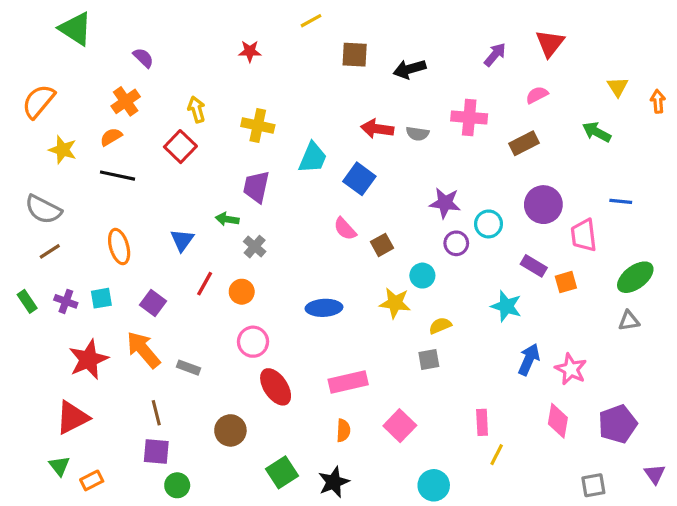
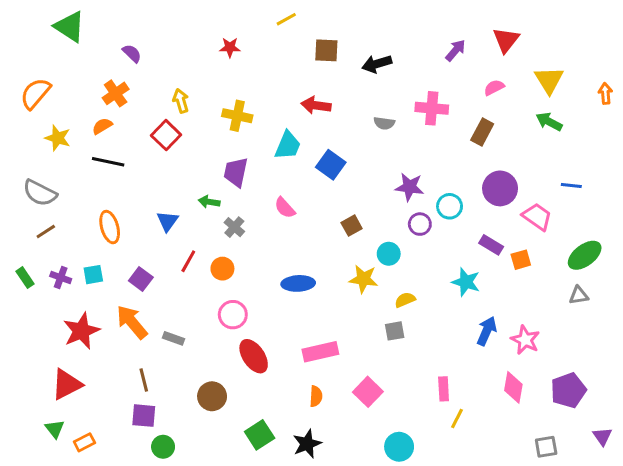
yellow triangle: (618, 87) -> (549, 80), moved, size x1.5
red arrow: (377, 129) -> (316, 105), moved
brown rectangle: (524, 143) -> (482, 132), turned -35
pink semicircle: (345, 229) -> (285, 208), moved
pink trapezoid: (584, 235) -> (537, 217), turned 132

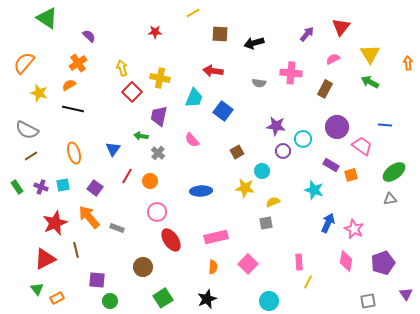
red square: (166, 135) -> (132, 92), moved
brown line: (144, 380) -> (76, 250), moved
green square: (260, 435) -> (163, 298), moved

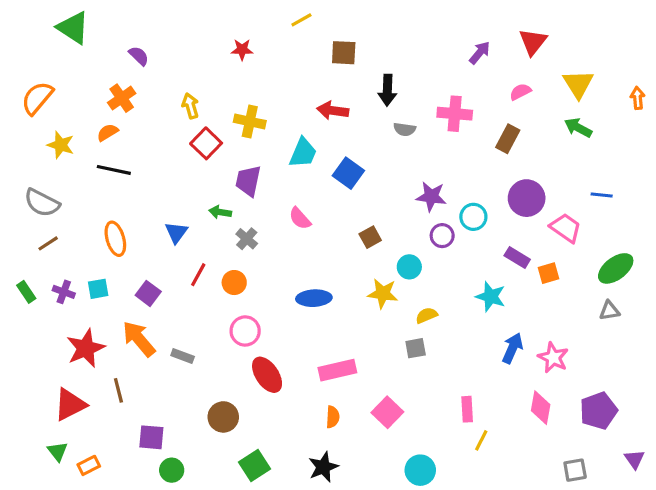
black arrow: (254, 43) -> (387, 90), moved, turned -72

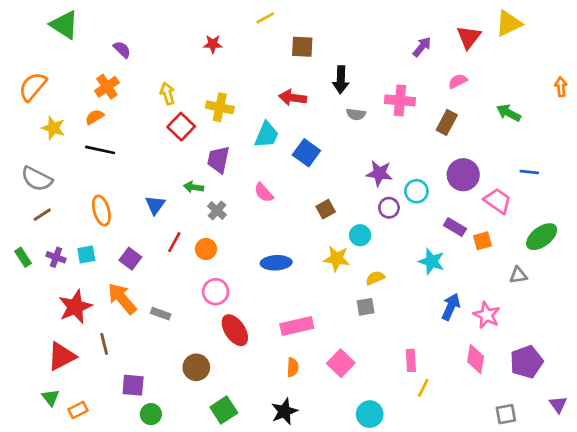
yellow triangle: (578, 84) -> (509, 23), moved, turned 36
gray triangle: (609, 311) -> (518, 275), moved

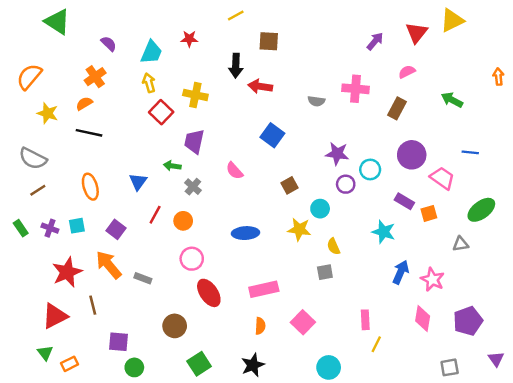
black arrow: (341, 80) -> (236, 66), moved
cyan trapezoid: (266, 135) -> (151, 52), moved
yellow semicircle: (375, 278) -> (333, 246), turned -91

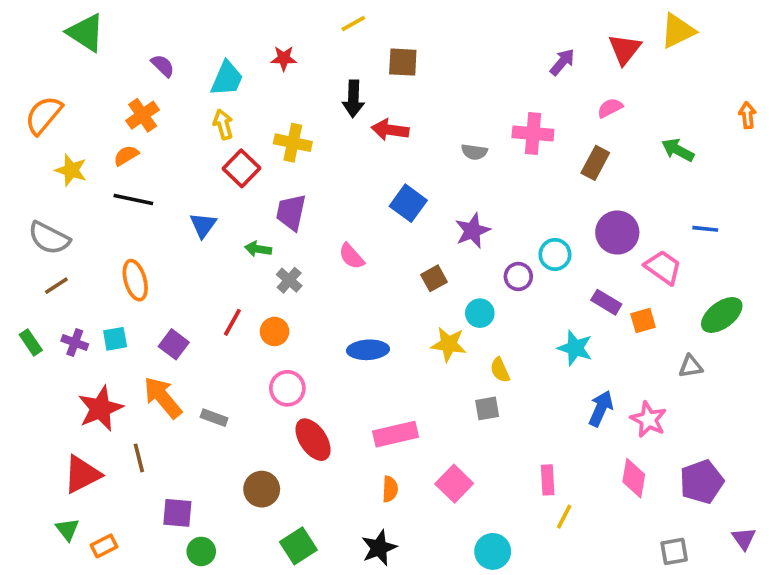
purple star: (337, 154) -> (472, 231), moved, turned -30
blue triangle: (138, 182) -> (203, 225), moved

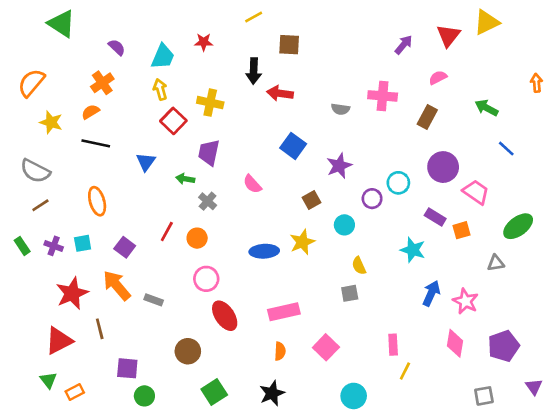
blue line: (705, 229) -> (506, 149), moved, turned 36
yellow star: (449, 344) -> (302, 242), moved, turned -30

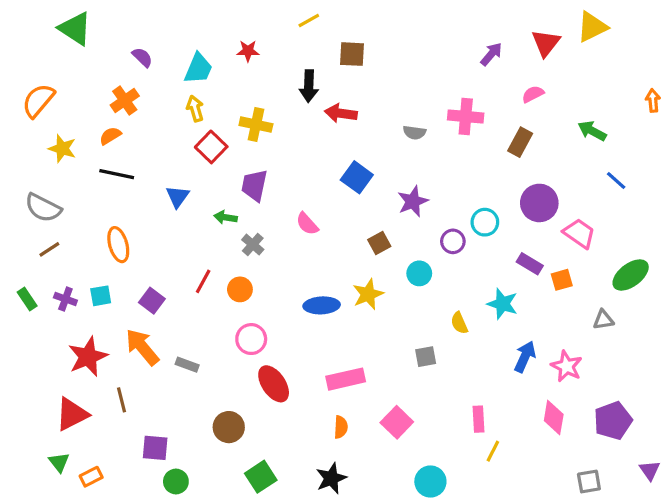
yellow semicircle: (359, 266) -> (459, 323), moved

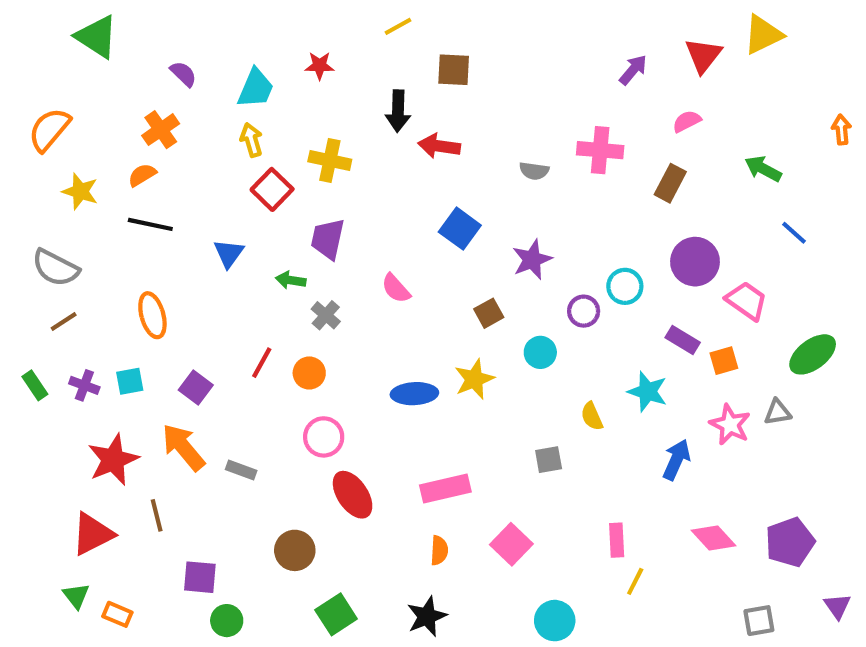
pink star: (567, 366) -> (730, 425), moved
pink diamond: (554, 417) -> (714, 538), turned -52
orange rectangle: (91, 477) -> (117, 614), turned 50

